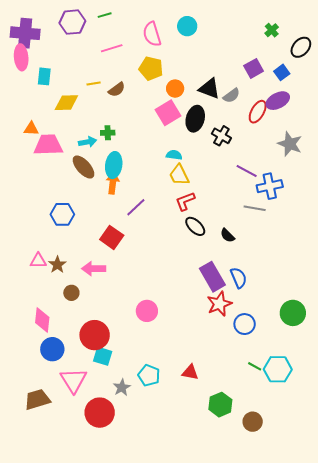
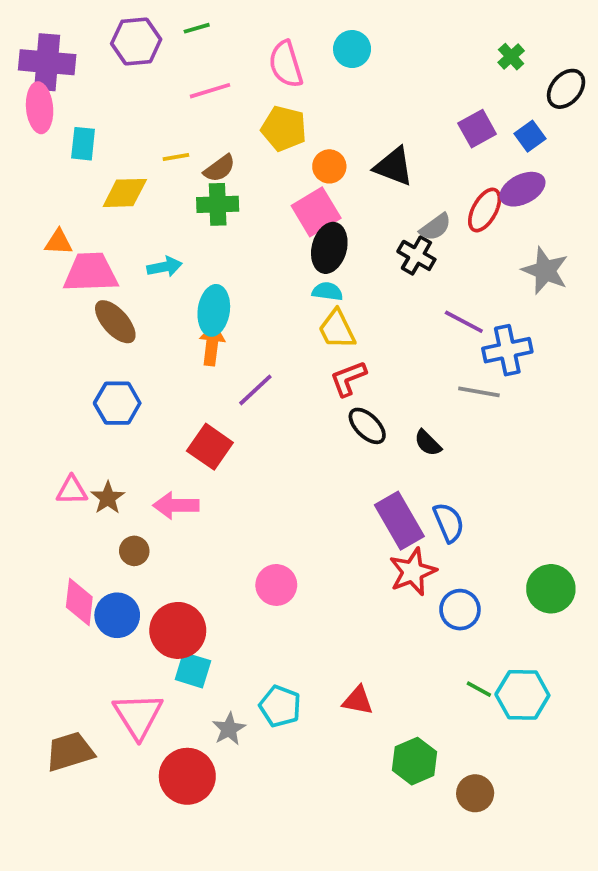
gray semicircle: (231, 96) -> (435, 227), moved
black ellipse: (195, 119) -> (329, 248), moved
green cross: (108, 133) -> (218, 204), moved, size x1.5
brown ellipse: (84, 167) -> (115, 322), moved
blue circle: (52, 349) -> (117, 615), moved

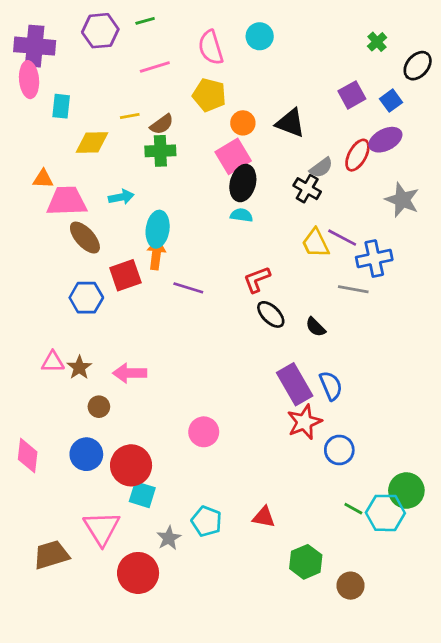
yellow trapezoid: (337, 329) -> (316, 243), moved
purple line: (255, 390) -> (188, 288), turned 60
red square: (210, 447) -> (125, 275), moved, turned 36
green circle: (551, 589) -> (406, 491), moved
pink diamond: (79, 602) -> (28, 456), moved

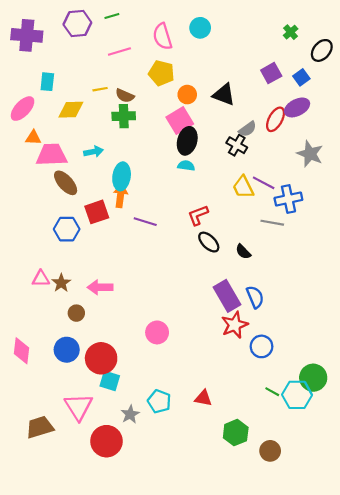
pink ellipse: (29, 80) -> (23, 109), moved, turned 48
brown semicircle: (162, 124) -> (125, 96), turned 60

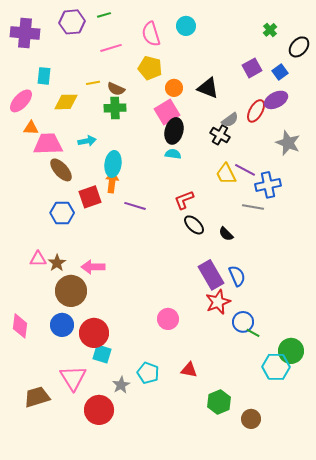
brown circle: (76, 313) -> (71, 291), size x2.0
pink circle: (157, 332) -> (168, 319), moved
green line: (272, 392) -> (253, 333), moved

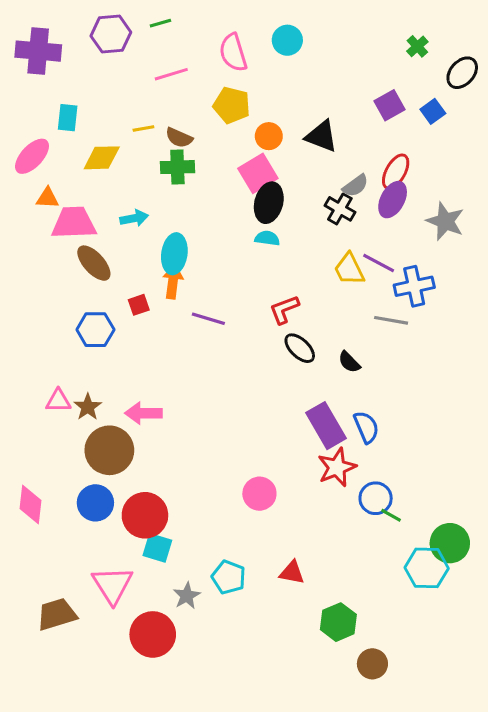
purple ellipse: (276, 100) -> (393, 200), moved, turned -35
red square: (90, 197) -> (139, 305), size x0.6
brown circle: (251, 419) -> (372, 664), moved

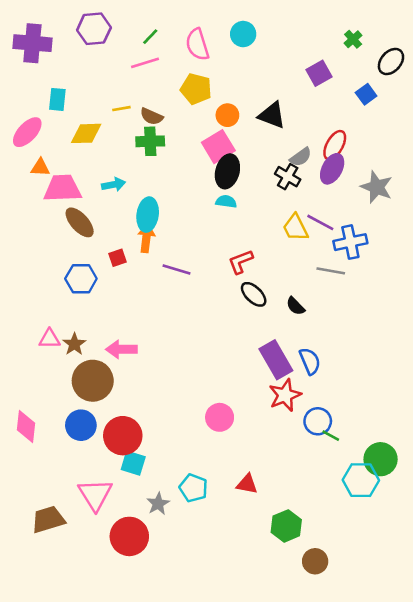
green line: (160, 23) -> (150, 37), moved, turned -30
purple square: (389, 105) -> (319, 73), moved

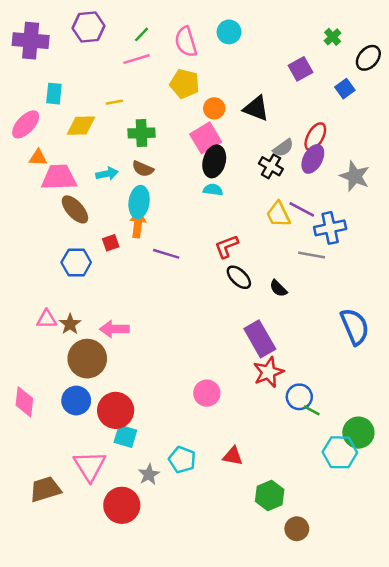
brown semicircle: (152, 116) -> (143, 169), moved
blue semicircle: (310, 361) -> (355, 327), moved, size x1.4

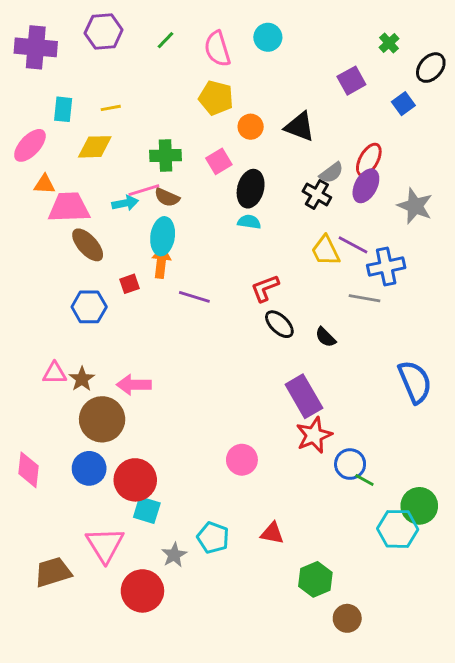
pink line: (137, 59) -> (144, 190), moved
yellow line: (114, 102) -> (111, 108), moved
pink square: (206, 138) -> (219, 161), moved, size x0.7

